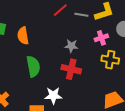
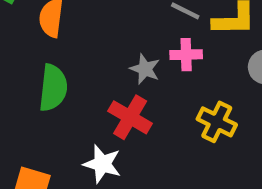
pink cross: (101, 38) -> (186, 55), moved
white star: (53, 96) -> (102, 164), moved

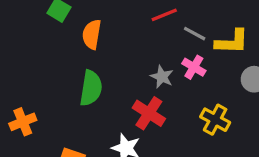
pink cross: (186, 55) -> (194, 67), turned 30

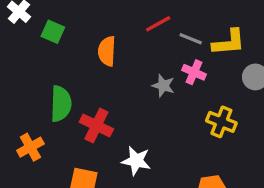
orange semicircle: (92, 34) -> (107, 51), moved
green semicircle: (91, 88) -> (61, 104), moved
red cross: (149, 113) -> (96, 125), moved

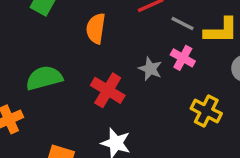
green semicircle: (61, 104) -> (44, 78), turned -112
red cross: (96, 125) -> (108, 90), moved

